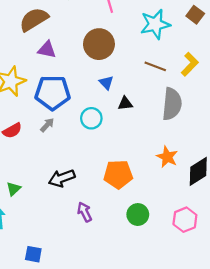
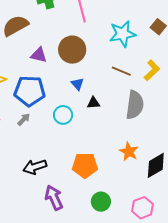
purple triangle: (47, 50) -> (39, 55), moved
purple arrow: (85, 212) -> (54, 198), size x1.4

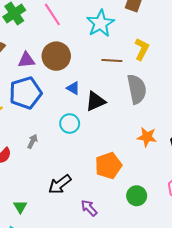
purple triangle: (39, 55) -> (26, 60), moved
blue pentagon: (30, 91) -> (25, 93), moved
black triangle: (93, 103) -> (95, 101), size x1.5
purple arrow: (54, 198) -> (89, 208), size x0.7

